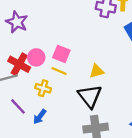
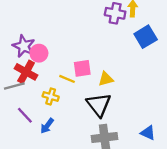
purple star: (17, 22) -> (24, 46), moved
pink square: (61, 54) -> (82, 68), moved, turned -30
pink circle: (36, 57) -> (39, 53), moved

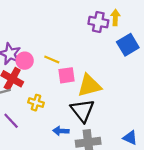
yellow line: (67, 79) -> (52, 59), moved
yellow triangle: (106, 79) -> (89, 86), size x1.6
blue arrow: (47, 126) -> (61, 131), moved, turned 56

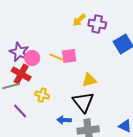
yellow arrow: (115, 18) -> (79, 20), moved, turned -136
pink square: (67, 75) -> (69, 56), moved
yellow triangle: (89, 86) -> (89, 80), size x0.7

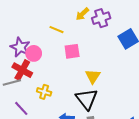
purple cross: (97, 24) -> (101, 18), turned -30
yellow line: (56, 57) -> (57, 30), moved
yellow triangle: (89, 80) -> (93, 76), turned -42

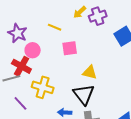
purple star: (20, 47) -> (17, 33), moved
yellow triangle: (93, 76) -> (90, 72), turned -49
yellow cross: (44, 92) -> (43, 87), size x1.5

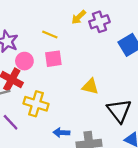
pink square: (70, 48) -> (53, 59), moved
black triangle: (84, 94) -> (119, 111), moved

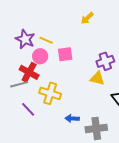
purple cross: (99, 22) -> (105, 61), moved
yellow line: (50, 34) -> (46, 40), moved

